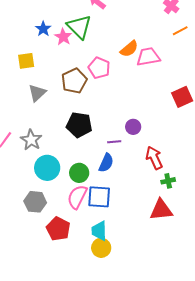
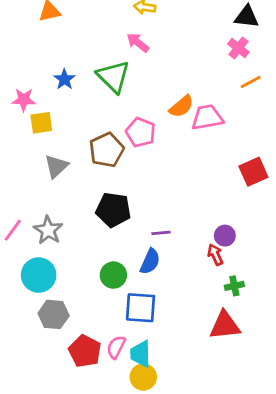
pink star: (63, 37) -> (24, 100), moved, turned -30
purple circle: (133, 127) -> (225, 236), moved
red arrow: (154, 158) -> (215, 255), size x0.7
cyan circle: (47, 168) -> (39, 275), moved
pink semicircle: (77, 197) -> (116, 347), moved, size x0.7

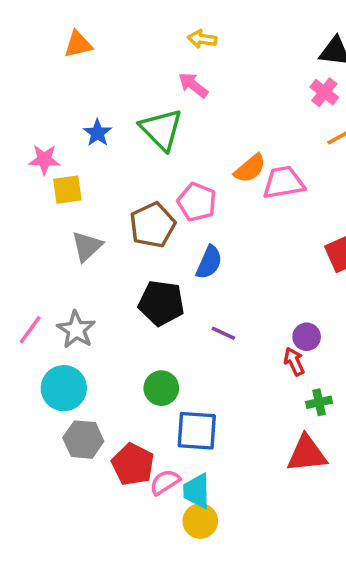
purple line: (161, 233) -> (223, 333), turned 30
blue semicircle: (150, 261) -> (209, 262), moved
pink semicircle: (116, 347) -> (165, 482), turned 30
red pentagon: (85, 351) -> (133, 464), moved

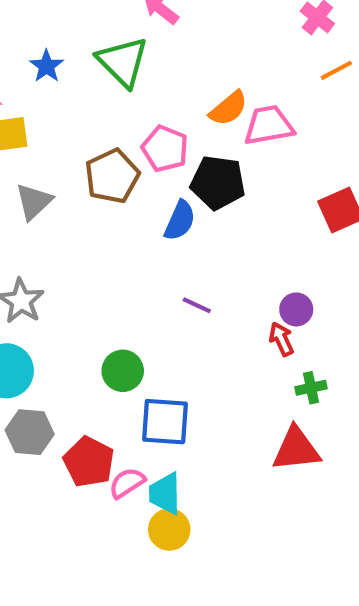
black pentagon: (161, 303) -> (218, 182), moved

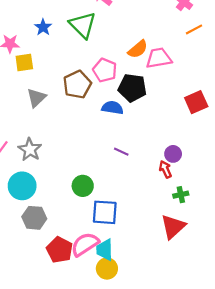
blue semicircle: (180, 221) -> (112, 108), turned -105
red triangle: (296, 449) -> (173, 227), turned -36
red pentagon: (89, 462) -> (60, 250), moved
pink semicircle: (127, 483) -> (85, 244), size x1.5

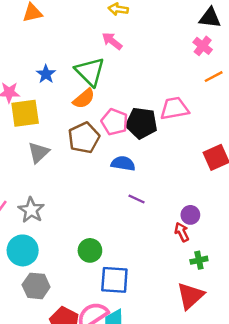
orange semicircle: (138, 49) -> (84, 99), moved
yellow square: (24, 62) -> (25, 113), size x1.4
black pentagon: (132, 88) -> (141, 123), moved
purple line: (121, 152) -> (137, 199), moved

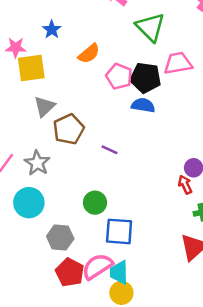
green triangle: (90, 72) -> (150, 27), moved
brown pentagon: (84, 138) -> (69, 129), moved
blue semicircle: (123, 163) -> (143, 105), moved
purple line: (137, 199) -> (109, 150), moved
gray hexagon: (36, 286) -> (60, 238), moved

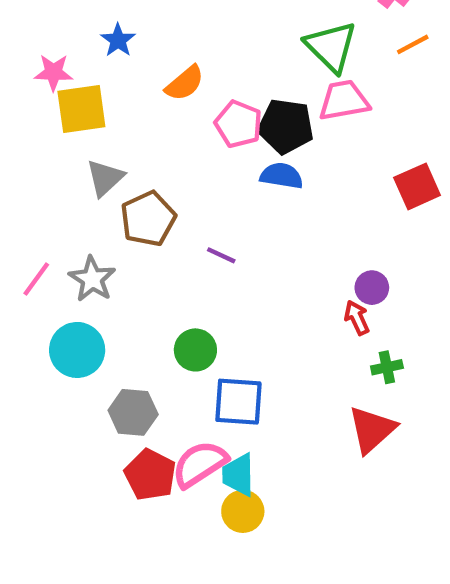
green triangle: (150, 27) -> (331, 47), moved

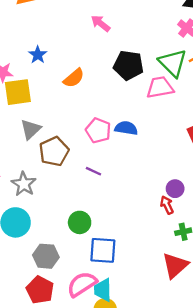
green triangle: (331, 47) -> (173, 63), moved
pink pentagon: (238, 124) -> (98, 130), moved
black pentagon: (286, 126) -> (128, 65), moved
red pentagon: (150, 475) -> (40, 290), moved

